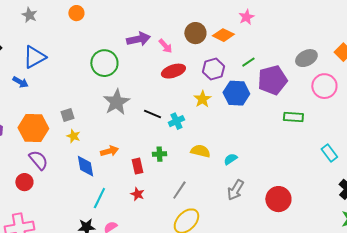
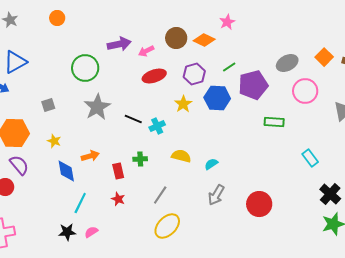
pink arrow: (165, 46) -> (146, 51), turned 105
gray square: (67, 115) -> (48, 105), moved

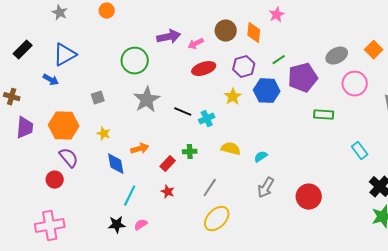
orange diamond: (204, 40) -> (254, 33), turned 70
red rectangle: (118, 171) -> (168, 164), turned 56

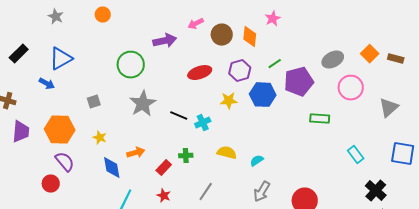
pink arrow: (196, 44) -> (196, 24), moved
yellow star: (233, 97) -> (229, 101), turned 30

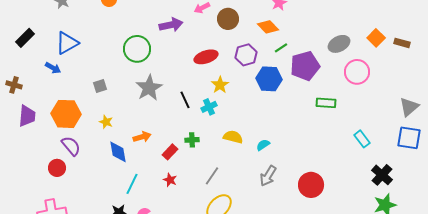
orange diamond: (250, 37) -> (268, 27), moved, turned -50
yellow star: (229, 101) -> (220, 85), moved, turned -30
gray triangle: (389, 108) -> (409, 107), moved
black line: (179, 116) -> (185, 100), turned 42

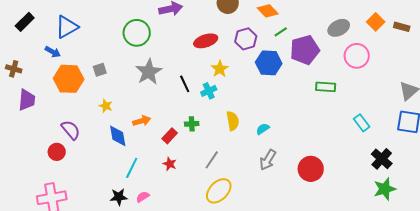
orange hexagon: (66, 114) -> (69, 79), moved
yellow semicircle: (233, 137) -> (233, 121), turned 66

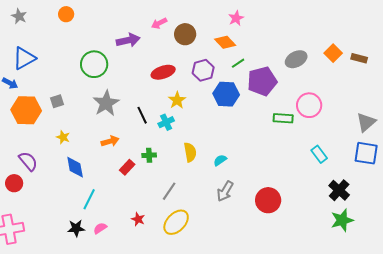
pink circle: (357, 56) -> (309, 105), moved
orange arrow: (142, 121) -> (110, 141), moved
red star: (170, 164) -> (138, 219), moved

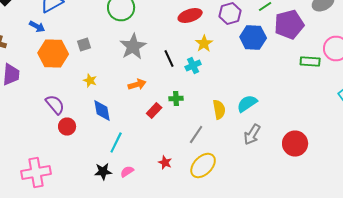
yellow semicircle: (190, 152) -> (219, 110), moved
cyan semicircle: (220, 160) -> (247, 104), size x1.5
red circle: (14, 183) -> (67, 126), moved

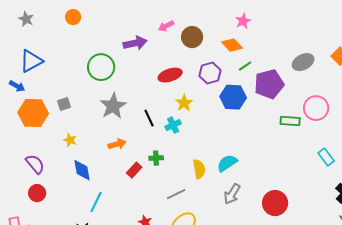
red circle: (67, 126) -> (37, 193), moved
gray line: (196, 134) -> (176, 194), turned 30

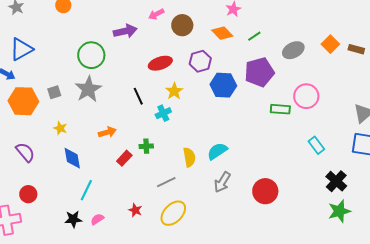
green line: (245, 66) -> (254, 36), moved
gray star: (113, 106) -> (88, 89), moved
black line: (149, 118) -> (138, 96), moved
red circle: (37, 193) -> (28, 194), moved

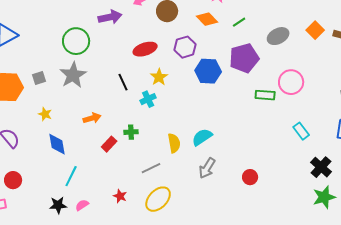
red circle: (265, 191) -> (250, 177), size x0.6

